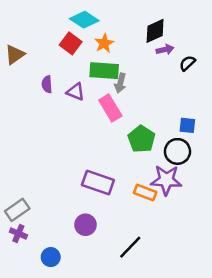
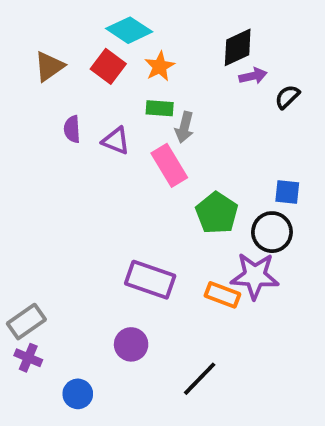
brown triangle: (15, 54) -> (49, 66), moved
green rectangle: (104, 71) -> (160, 108), size x0.6

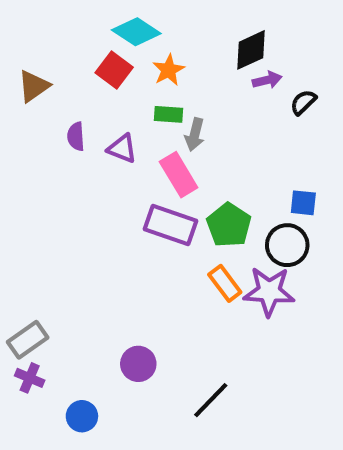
brown triangle: (49, 66) -> (34, 86), moved
purple rectangle: (150, 280) -> (170, 225), moved
orange rectangle: (222, 295) -> (225, 283), moved, turned 32

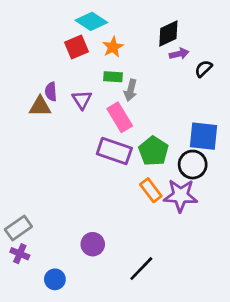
red square: (114, 70) -> (77, 47), turned 30
brown triangle: (34, 86) -> (40, 106), moved, turned 35
purple triangle: (122, 149) -> (82, 100), turned 35
blue square: (303, 203) -> (203, 136), size x1.6

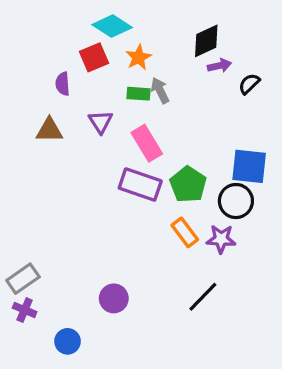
gray arrow: (131, 90) -> (160, 90), moved, turned 140
purple semicircle: (51, 92) -> (63, 84), moved
purple star: (181, 196) -> (221, 239), size x0.7
black line: (141, 269) -> (203, 297), moved

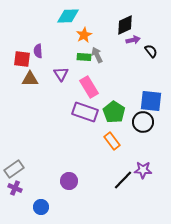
cyan diamond: (112, 26) -> (68, 16), turned -35
red square: (94, 57) -> (22, 59), moved, turned 30
black semicircle: (249, 84) -> (151, 51), turned 96
purple star: (221, 239) -> (143, 170), moved

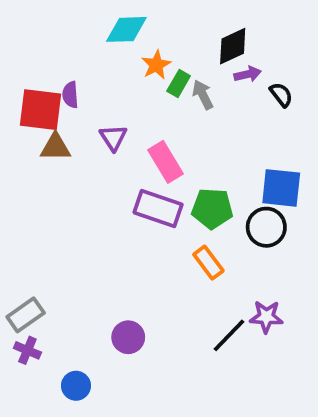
gray arrow: (97, 55) -> (203, 95), moved
green rectangle: (84, 57) -> (179, 83), moved, turned -64
red square: (22, 59) -> (41, 110), size x1.4
green pentagon: (114, 112) -> (212, 208), turned -30

